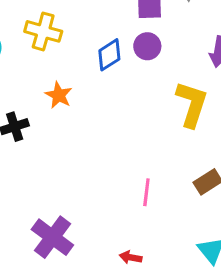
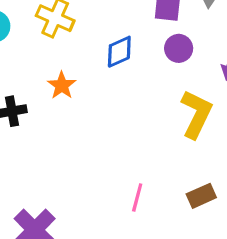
purple circle: (147, 46) -> (179, 48), moved

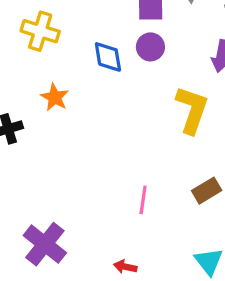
purple circle: (179, 48) -> (150, 47), moved
blue diamond: (119, 52) -> (108, 57), turned -68

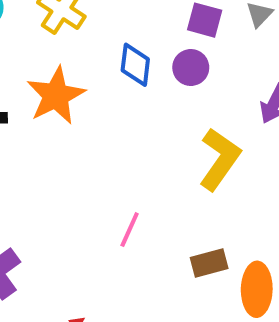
orange star: (55, 97) -> (56, 96), size x1.6
pink line: (143, 200) -> (130, 230), moved

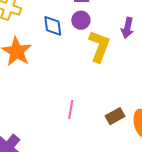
yellow L-shape: (220, 159) -> (99, 46), moved

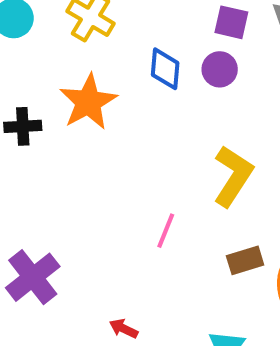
yellow L-shape: (99, 46) -> (233, 176), moved

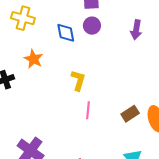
orange star: (88, 102) -> (33, 59), size x0.7
yellow L-shape: (233, 176) -> (78, 80), moved, size x0.7

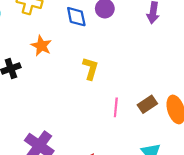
pink line: (88, 110) -> (116, 107), moved

